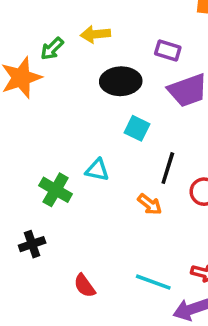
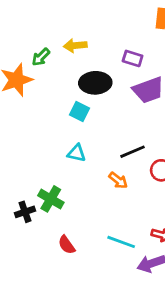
cyan square: (137, 128) -> (80, 112), moved
black line: (168, 168) -> (133, 152), turned 50
green cross: (56, 190) -> (51, 199), moved

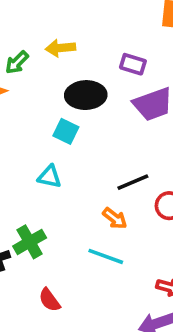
cyan triangle: (77, 153) -> (49, 177), moved
green cross: (51, 199) -> (30, 242), turned 30
cyan line: (121, 242) -> (106, 256), moved

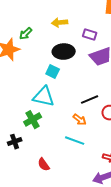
yellow arrow: (60, 48) -> (60, 23), moved
cyan triangle: (49, 177) -> (44, 97), size x1.6
green cross: (30, 242) -> (33, 120), moved

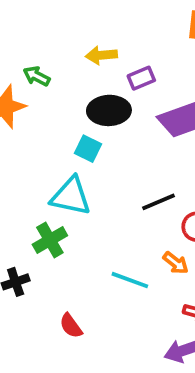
green arrow: (26, 34) -> (37, 76), turned 72
purple rectangle: (90, 35) -> (141, 78), moved, turned -40
orange arrow: (80, 120) -> (176, 263), moved

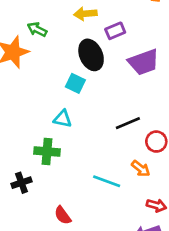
black ellipse: (109, 110) -> (91, 55), turned 68
cyan triangle: (71, 196) -> (63, 119), size x0.6
green cross: (50, 240) -> (47, 151), turned 35

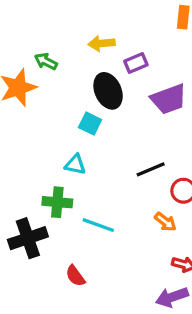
cyan line: (107, 181) -> (98, 225), moved
black cross: (21, 183) -> (28, 238), size x1.6

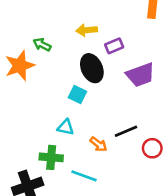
orange arrow: (165, 222) -> (98, 144), moved

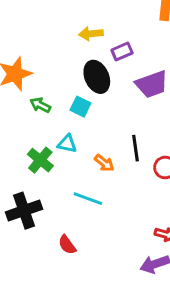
green arrow: (42, 45) -> (40, 105), moved
black line: (126, 131) -> (135, 148), turned -75
green cross: (51, 157) -> (40, 160), moved, turned 35

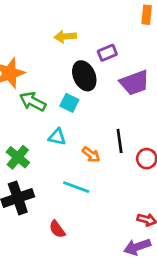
yellow arrow: (91, 34) -> (65, 36), moved
green arrow: (40, 105) -> (33, 102), size x1.4
green cross: (40, 160) -> (18, 157), moved

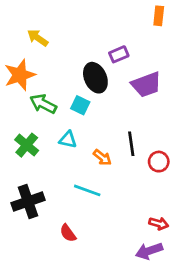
yellow arrow: (65, 36) -> (38, 38), moved, turned 40
green cross: (18, 157) -> (27, 145), moved

